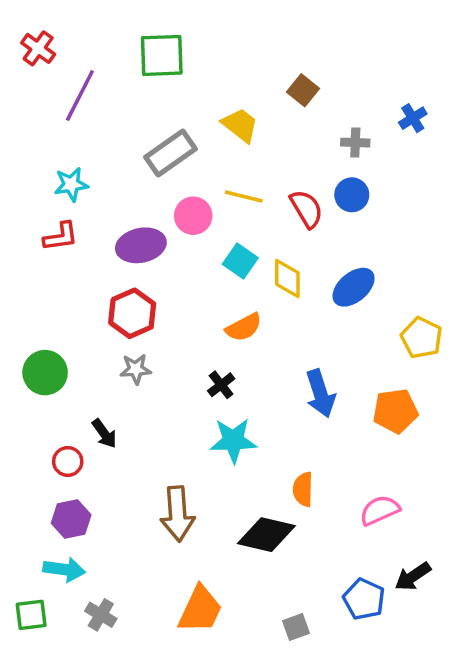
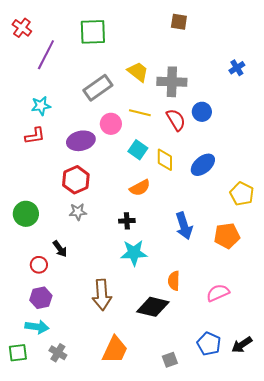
brown square: (303, 90) -> (179, 22), moved, turned -30
gray cross: (355, 143) -> (172, 82), moved, size x1.8
black cross: (221, 385) -> (127, 221), turned 35
black arrow: (413, 576) -> (242, 345), moved

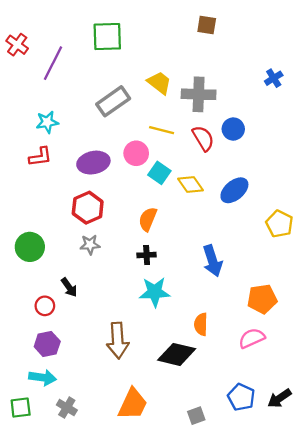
red cross: (22, 28) -> (17, 45), moved
pink circle: (111, 124) -> (136, 153), moved
yellow diamond: (165, 160) -> (190, 184), turned -35
orange semicircle: (140, 188) -> (148, 219), moved, turned 140
orange pentagon: (227, 236) -> (262, 299), moved

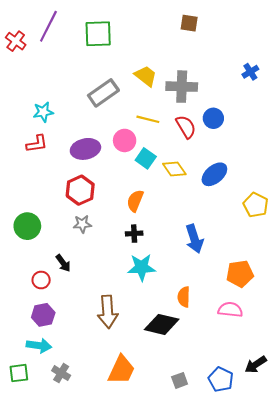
purple line: (53, 63) -> (48, 26), moved
pink semicircle: (252, 338) -> (230, 310), turned 30
blue pentagon: (241, 397) -> (221, 379), moved

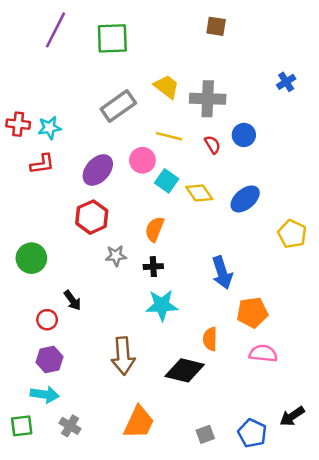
red cross: (16, 41) -> (18, 124), moved, turned -30
red semicircle: (186, 127) -> (212, 145), size x0.7
purple ellipse: (85, 149) -> (98, 170), turned -36
gray star: (82, 224) -> (116, 256), moved
orange pentagon: (240, 274) -> (252, 312), moved

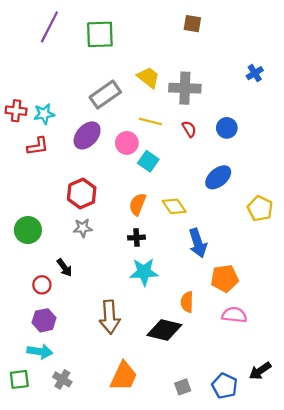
blue circle: (244, 135) -> (227, 128), moved
purple ellipse: (98, 170) -> (87, 135), moved
yellow diamond: (199, 193) -> (174, 206), moved
gray star: (116, 256) -> (83, 228), moved

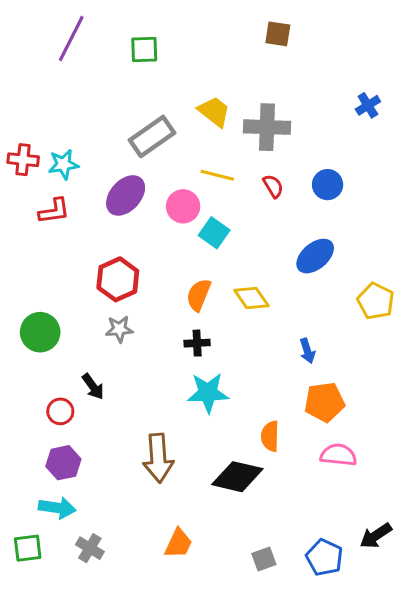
green square: (100, 34) -> (144, 49), size x0.7
blue arrow: (198, 243) -> (307, 351), moved, size x0.6
orange trapezoid: (124, 376) -> (178, 543), size x0.7

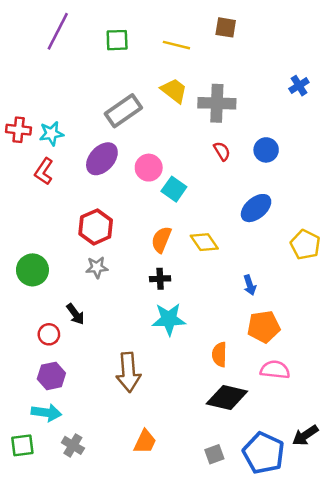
yellow line: (217, 175) -> (176, 45), moved
red L-shape: (54, 211) -> (44, 171), turned 132
black diamond: (237, 477) -> (227, 397), moved
blue pentagon: (324, 557) -> (264, 453), size x1.4

